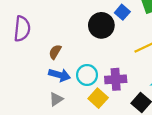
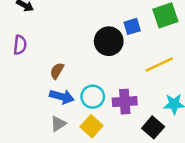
blue square: (122, 12) -> (132, 26), turned 32
purple semicircle: (22, 29) -> (20, 45), size x0.7
yellow square: (98, 98) -> (91, 126), moved

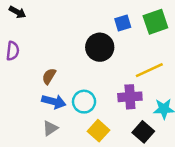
blue square: (132, 26) -> (123, 23), moved
purple cross: (125, 102) -> (130, 97), moved
yellow square: (91, 126) -> (99, 131), moved

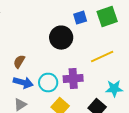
purple cross: (130, 97) -> (73, 79), moved

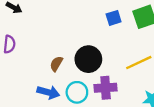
black circle: (61, 38) -> (88, 59), moved
brown semicircle: (19, 62) -> (56, 64), moved

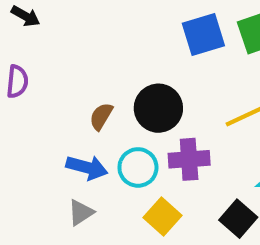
blue square: (114, 18) -> (203, 34), size x1.5

